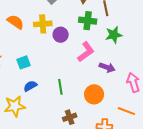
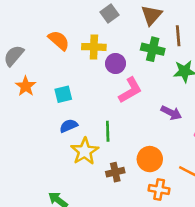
pink L-shape: (86, 52) -> (130, 90), moved
orange circle: (94, 94) -> (150, 159), moved
yellow star: (15, 106) -> (85, 151), moved, turned -30

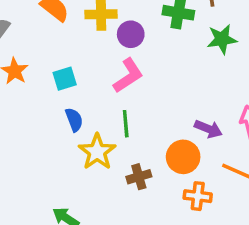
pink L-shape: (130, 90) -> (128, 76), moved
purple arrow: (171, 113) -> (208, 129), moved
blue semicircle: (69, 126) -> (74, 120), turned 96

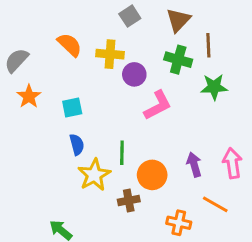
pink L-shape: (128, 76) -> (158, 105), moved
purple arrow: (208, 129) -> (194, 165), turned -135
orange circle: (183, 157) -> (152, 175), moved

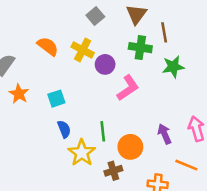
yellow cross: (110, 54) -> (83, 50), turned 30

